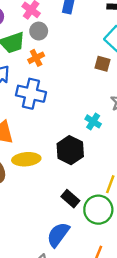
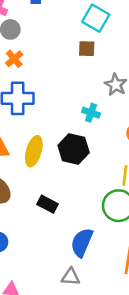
yellow ellipse: (26, 159) -> (34, 151), moved, turned -56
black rectangle: (70, 199) -> (47, 204), moved

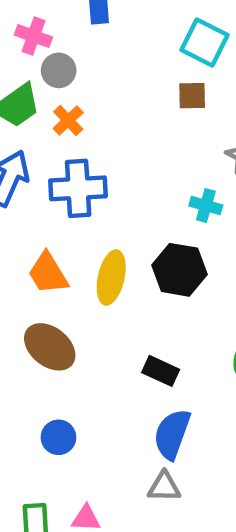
black rectangle: (47, 204) -> (161, 371), moved
blue semicircle: (82, 242) -> (172, 434), moved
gray triangle: (71, 277) -> (164, 487), moved

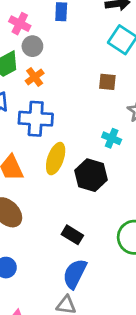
brown square: (192, 96) -> (107, 82), moved
yellow ellipse: (111, 277) -> (56, 159), moved

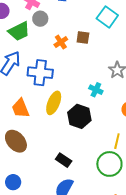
orange cross: (35, 77) -> (61, 42), moved
brown square: (107, 82) -> (83, 37), moved

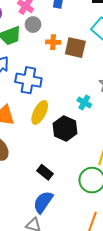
brown square: (83, 37) -> (75, 48), size x1.5
orange cross: (61, 42) -> (53, 42), moved, turned 32

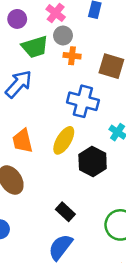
orange cross: (53, 42) -> (72, 56), moved
blue cross: (28, 80) -> (83, 101), moved

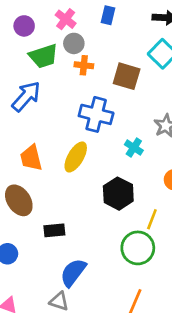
black hexagon: (93, 162) -> (118, 194), moved
black rectangle: (65, 212) -> (54, 230), moved, turned -48

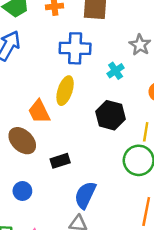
cyan cross: (134, 148) -> (116, 71), turned 35
orange trapezoid: (31, 158) -> (39, 112), moved

